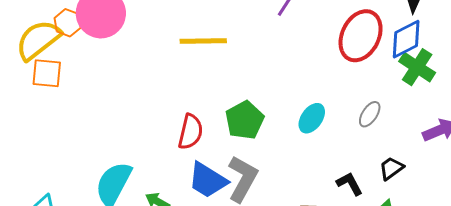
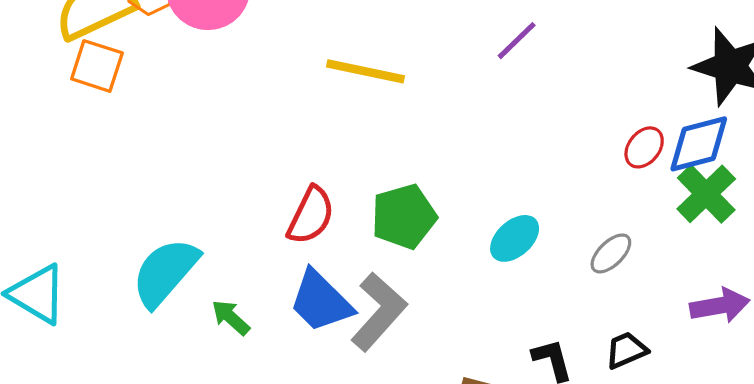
red ellipse: (361, 36) -> (644, 147), moved, size x0.5

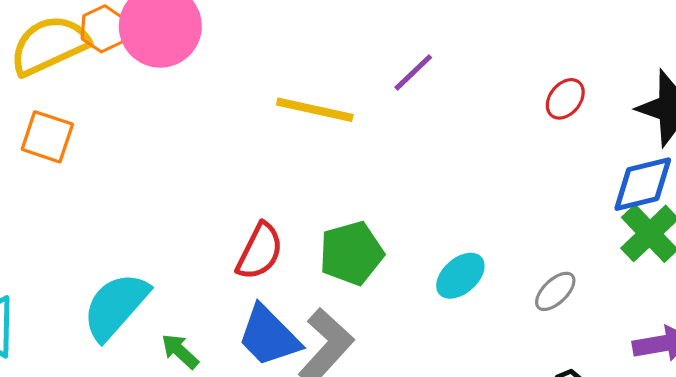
purple line: (517, 41) -> (413, 72), moved
orange square: (97, 66) -> (47, 137), moved
red ellipse: (644, 147) -> (565, 99), moved

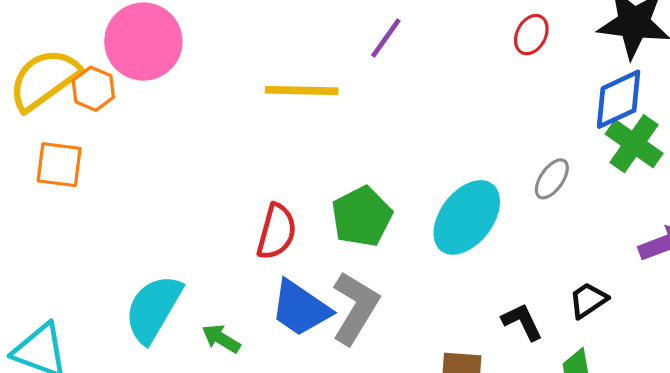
orange hexagon: (103, 29) -> (93, 89), moved
cyan ellipse: (460, 276) -> (467, 217), size x1.6
gray ellipse: (555, 291) -> (552, 179), moved

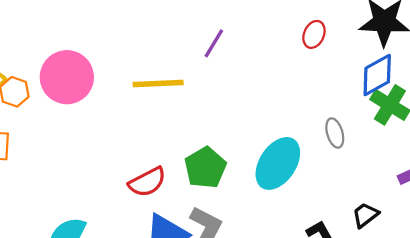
pink circle: (143, 42) -> (67, 77), moved
gray ellipse: (552, 179) -> (335, 133), turned -48
red semicircle: (277, 232) -> (147, 182), turned 51

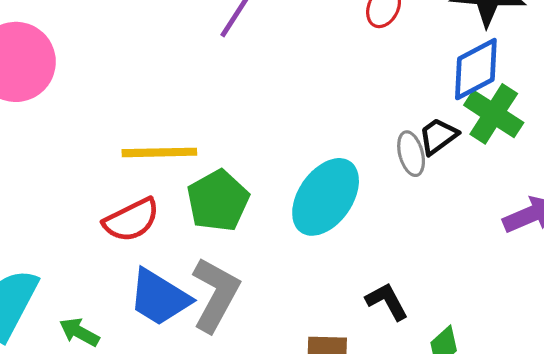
yellow line: (158, 84) -> (159, 152), moved
black trapezoid: (365, 215) -> (438, 136), moved

